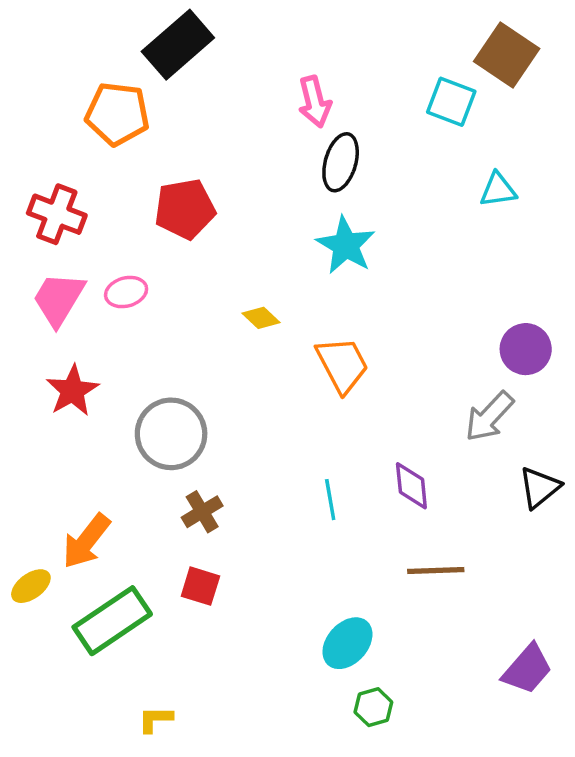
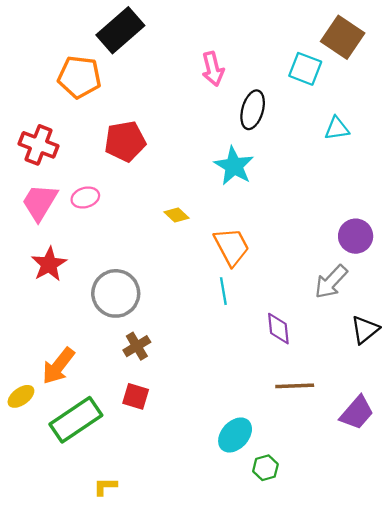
black ellipse: (341, 162) -> (253, 110), moved
cyan line: (330, 500) -> (223, 291), moved
purple trapezoid: (527, 669) -> (357, 413), moved
green hexagon: (373, 707) -> (265, 468), moved

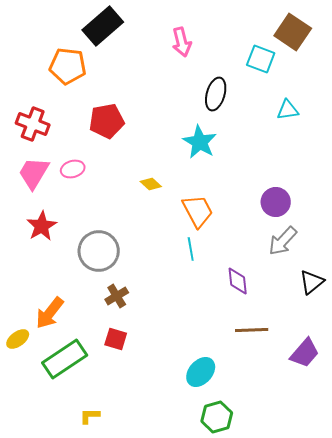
pink arrow: (213, 69) -> (182, 42), moved
purple circle: (356, 236) -> (276, 202), moved
green hexagon: (265, 468) -> (217, 417), moved, size x1.4

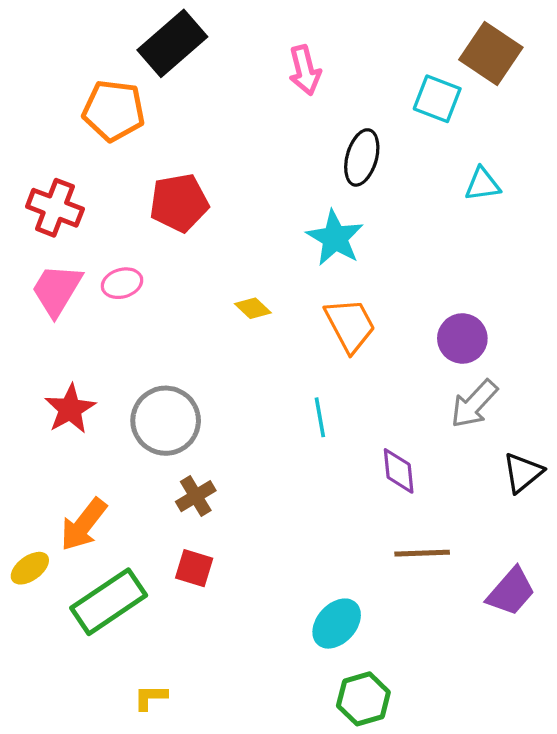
orange trapezoid: (198, 211) -> (350, 325), moved
red star: (42, 226) -> (70, 409), moved

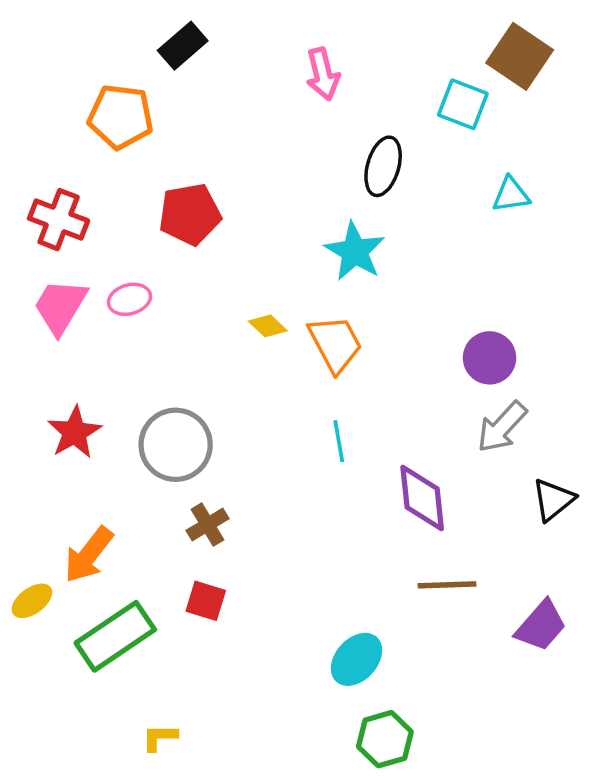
black rectangle: (172, 43) -> (183, 46), size x0.7
orange trapezoid: (350, 325) -> (335, 344), moved
purple diamond: (399, 471) -> (422, 498), size x1.4

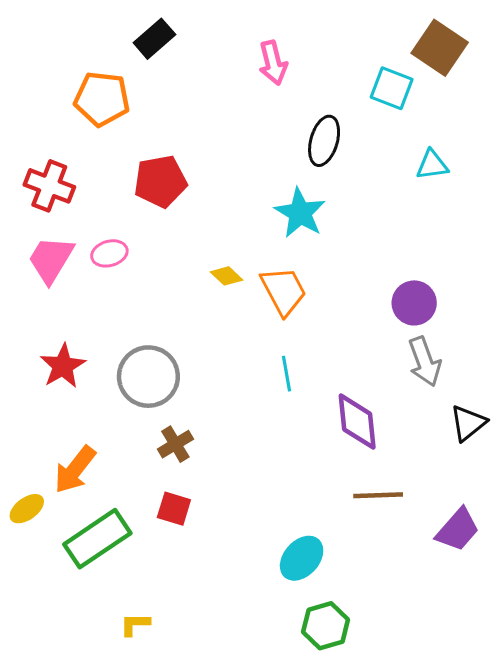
gray arrow: (502, 427) -> (425, 362), turned -63

